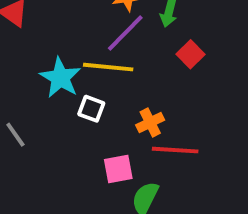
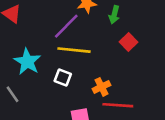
purple line: (125, 33) -> (66, 26), moved
cyan star: (60, 78) -> (27, 62), moved

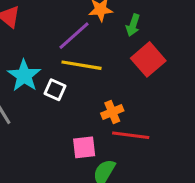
red square: (128, 42) -> (148, 59), size x1.5
white square: (63, 78) -> (55, 90), moved

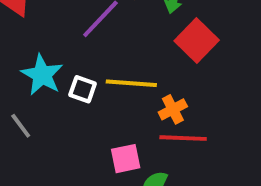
yellow line: (82, 65) -> (131, 83), moved
orange cross: (112, 112) -> (173, 109), moved

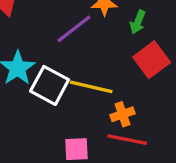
white square: (83, 89) -> (50, 85), size x1.6

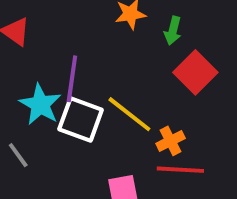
purple line: (74, 29) -> (72, 79), moved, turned -36
yellow line: (91, 87) -> (129, 114), turned 33

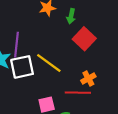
white square: (81, 120) -> (22, 67), turned -30
orange cross: (171, 141) -> (88, 79), moved

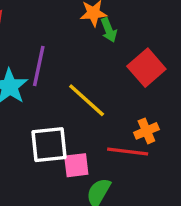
green arrow: (71, 16) -> (109, 30), moved, turned -40
white square: (22, 67) -> (49, 145), moved

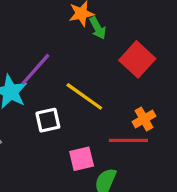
purple line: (39, 66) -> (36, 69), turned 36
white square: (49, 145) -> (48, 120), moved, size x0.7

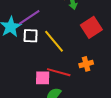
white square: (48, 120) -> (31, 36), moved
red line: (128, 140) -> (59, 72), moved

